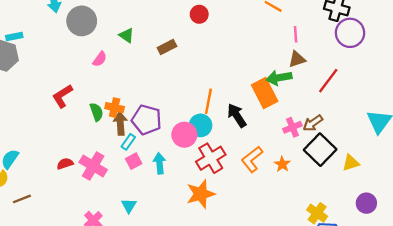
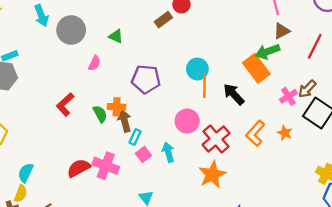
brown rectangle: (167, 47) -> (163, 20), moved
purple pentagon: (147, 120) -> (146, 79), moved
cyan circle: (200, 125) -> (197, 69), moved
red semicircle: (65, 164) -> (79, 168), size x1.5

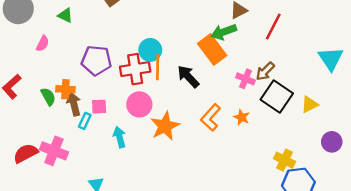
pink cross: (288, 96) -> (246, 79), turned -36
red cross: (216, 139) -> (135, 69), moved, turned 32
pink square: (143, 154) -> (99, 107), moved, turned 35
orange star: (212, 175) -> (165, 126), moved

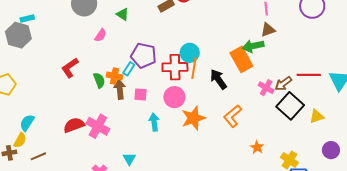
red line: (273, 27) -> (309, 75), moved, turned 55
orange star: (242, 117) -> (257, 147), moved
cyan rectangle: (85, 121) -> (129, 69), moved

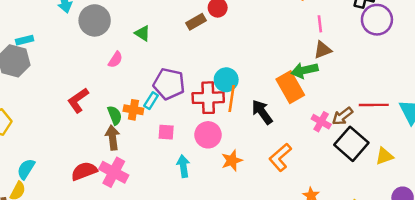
brown arrow: (120, 89) -> (113, 138), moved
orange star: (193, 118) -> (232, 160), size x0.7

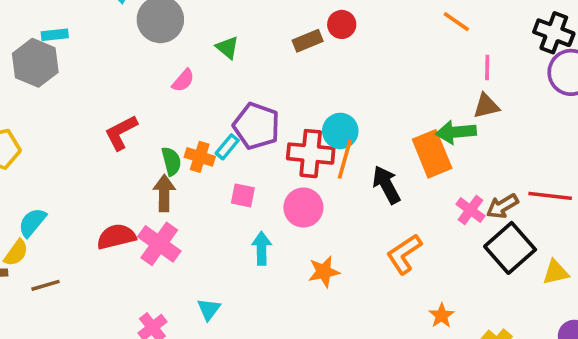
orange star: (232, 160) -> (324, 272), moved

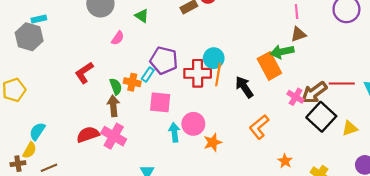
pink square: (243, 195) -> (160, 102), size x1.5
brown arrow: (502, 206) -> (314, 93), size x1.4
pink circle: (303, 208) -> (193, 124), moved

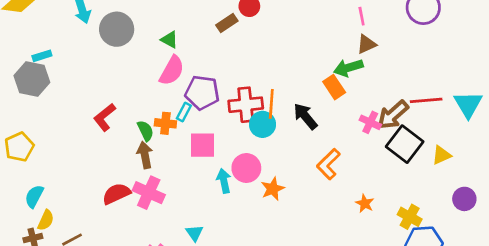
pink semicircle: (118, 38) -> (172, 71), moved, size x1.6
cyan circle: (214, 58) -> (263, 124), moved
orange rectangle: (269, 66) -> (334, 87), size x0.7
cyan semicircle: (37, 131) -> (34, 196), moved

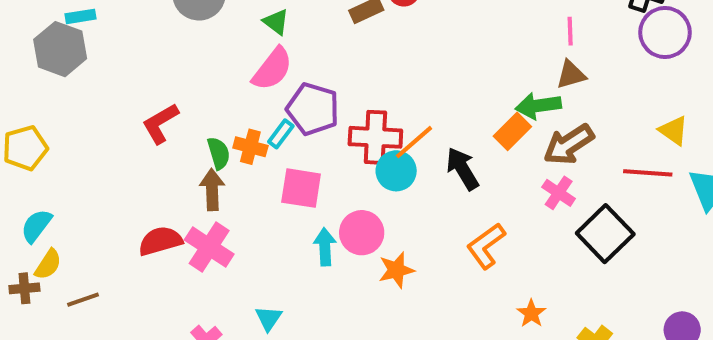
orange rectangle: (334, 87) -> (512, 131), turned 70
orange line: (271, 104) -> (414, 142), turned 36
brown arrow: (393, 115) -> (569, 145), moved
yellow triangle: (441, 155) -> (674, 131), moved, turned 50

